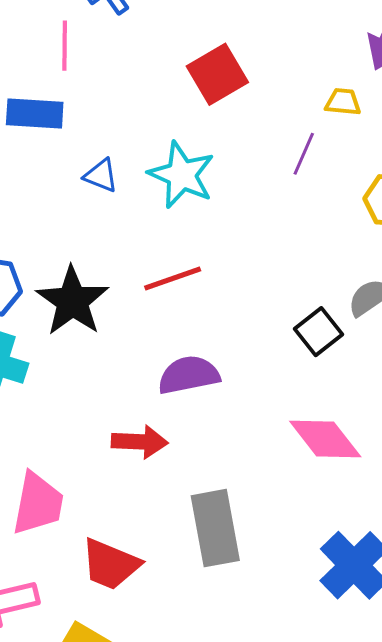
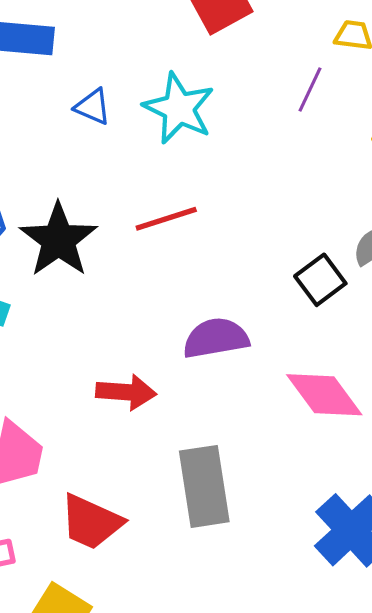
purple semicircle: (189, 375) -> (216, 338), moved

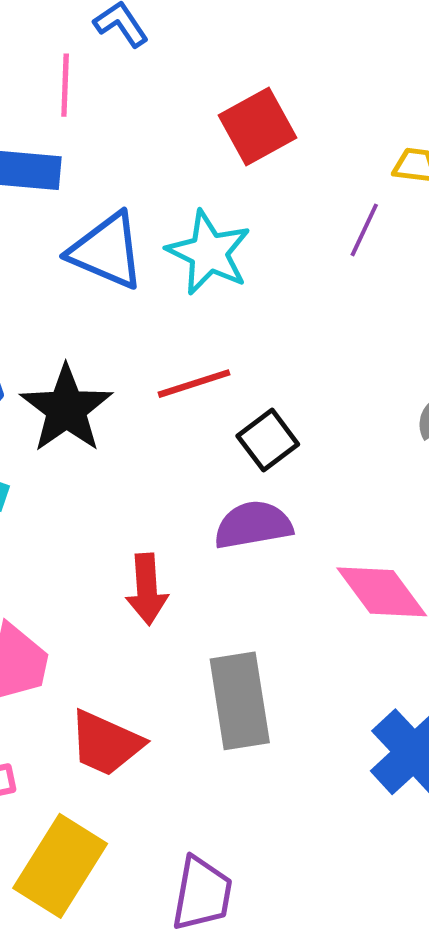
blue triangle: (93, 107) -> (107, 251), size x1.8
black square: (320, 280) -> (268, 440), moved
red arrow: (126, 392) -> (147, 589), turned 82

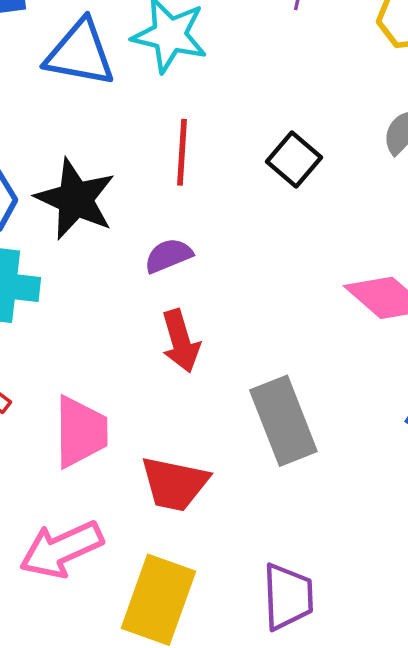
red line: (194, 384) -> (182, 152), turned -56
black square: (268, 440) -> (294, 160), moved
purple semicircle: (253, 525) -> (168, 256), moved, size x0.7

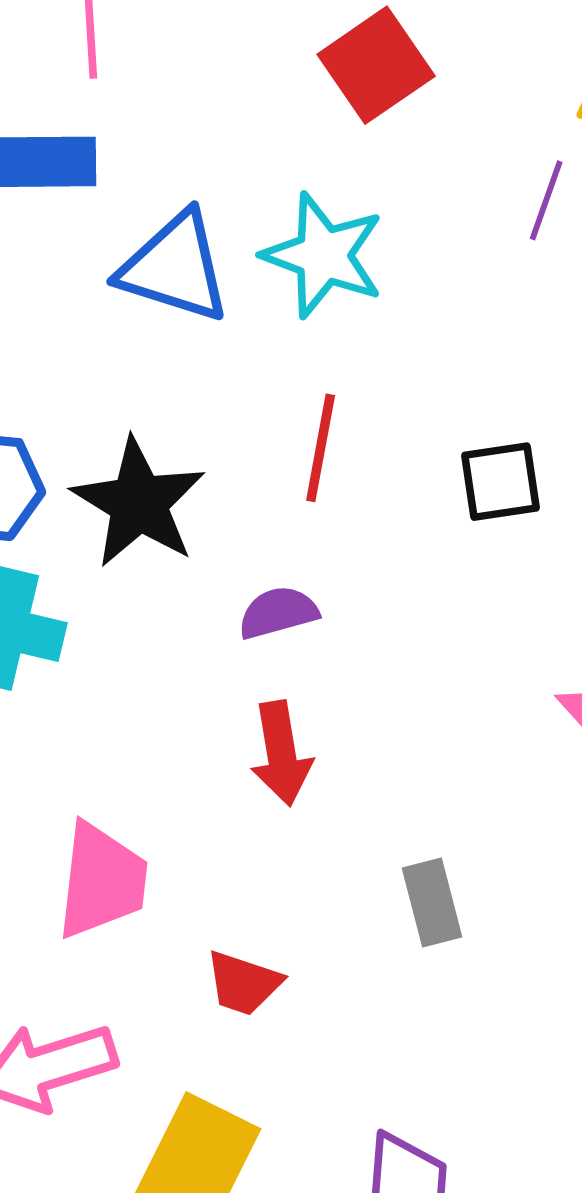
black square: (294, 160) -> (500, 482), turned 34
gray rectangle: (283, 421) -> (432, 903), size x0.6
red trapezoid: (175, 484) -> (243, 983), size x0.7

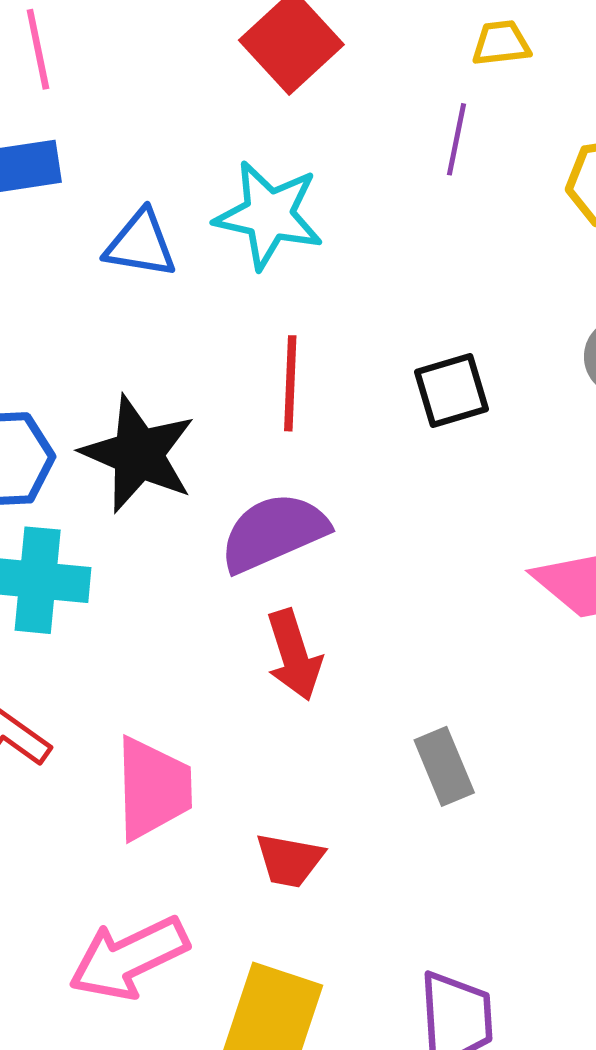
blue triangle: (175, 267) -> (141, 244), size x0.7
purple semicircle: (278, 613) -> (274, 532), size x1.6

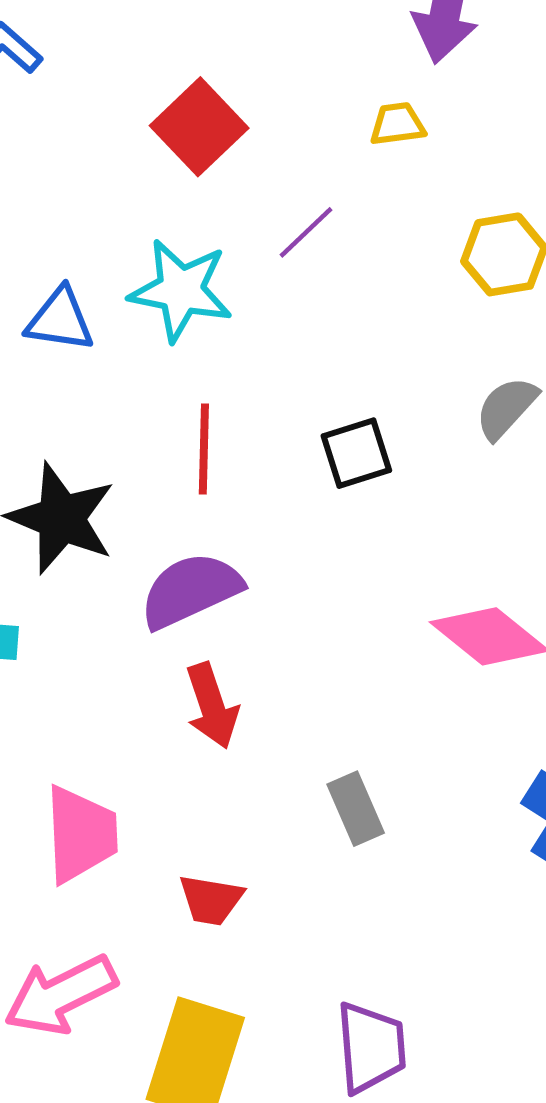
purple line: (456, 139) -> (306, 232), moved, turned 36

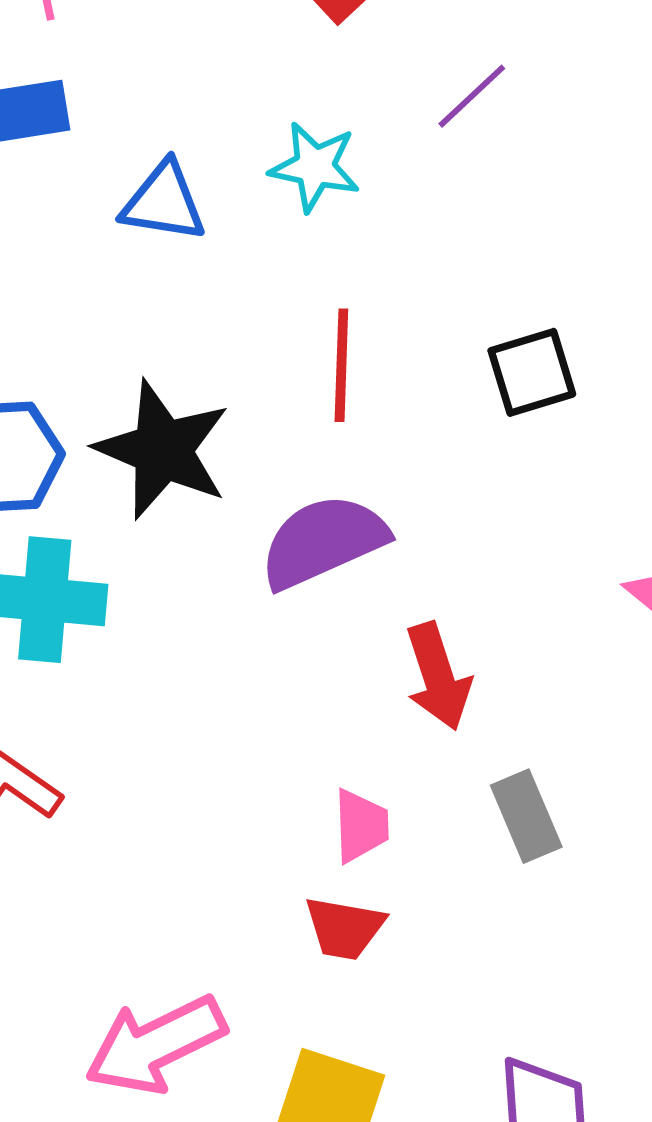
cyan star: (181, 290) -> (315, 167), size x0.7
red arrow: (212, 706) -> (438, 676), moved
pink trapezoid: (81, 834) -> (361, 826), moved, size x0.6

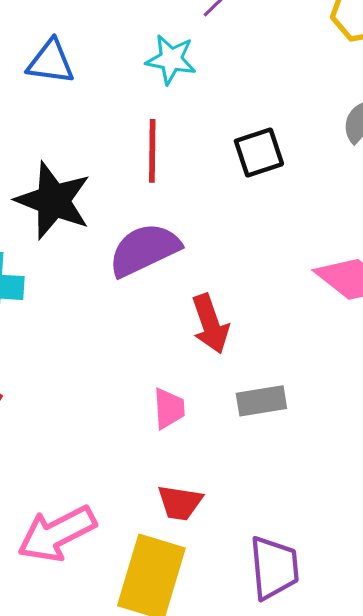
cyan star: (315, 167) -> (171, 59), moved
gray rectangle: (526, 816) -> (261, 401), turned -75
red trapezoid: (344, 928) -> (180, 503), moved

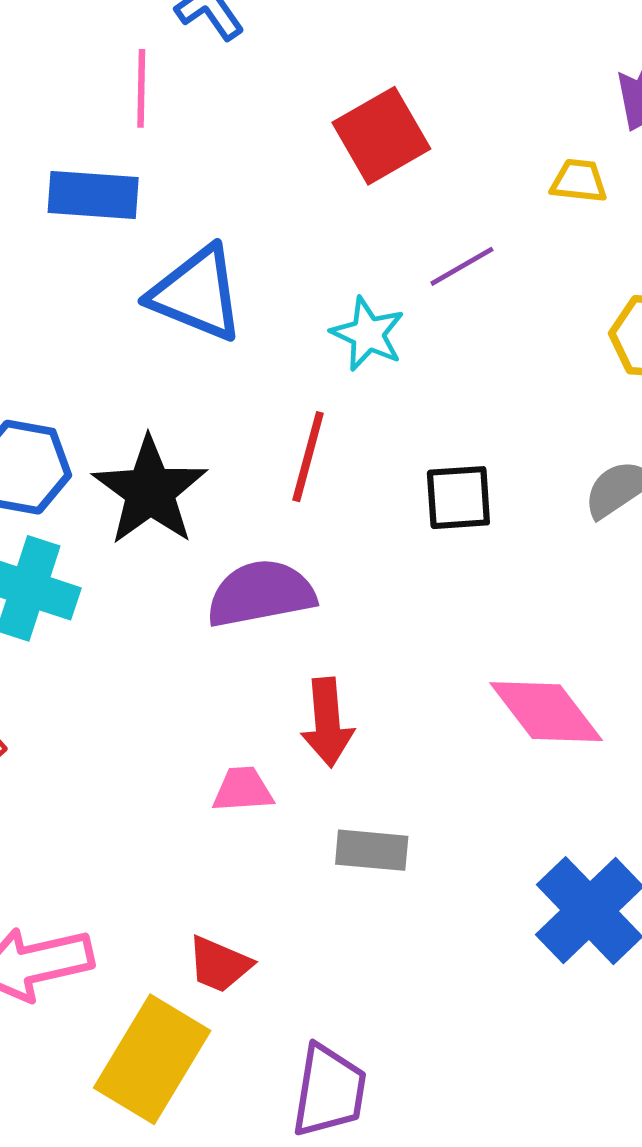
blue triangle: (51, 62) -> (197, 294), size x1.4
pink trapezoid: (169, 408) -> (243, 790), moved, turned -105

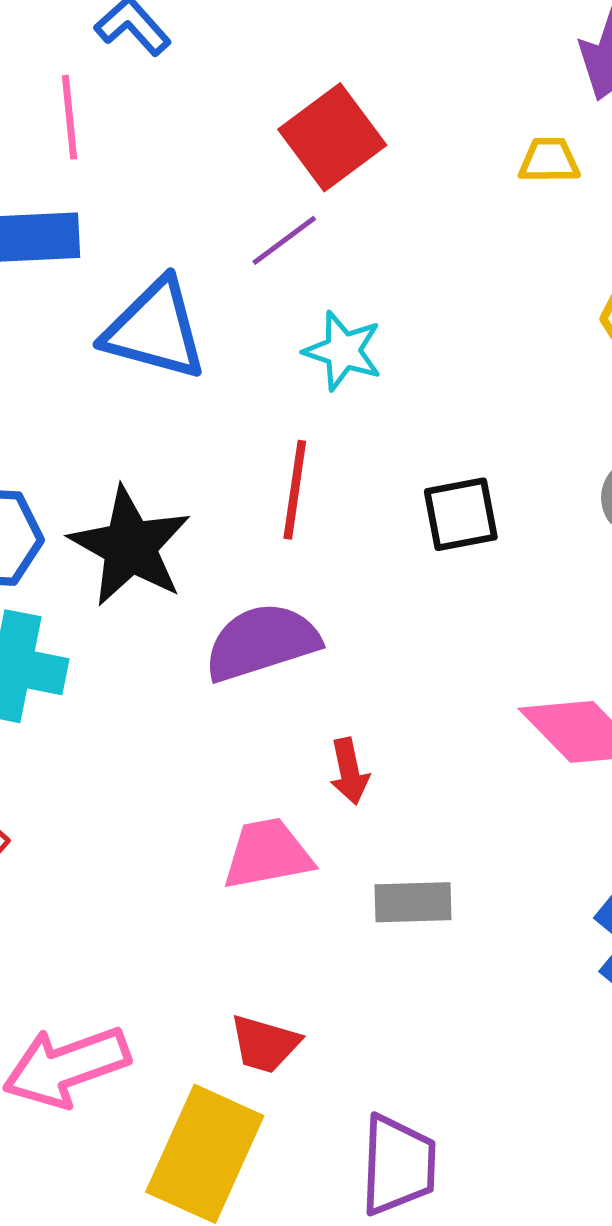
purple line: (462, 266) -> (284, 240), moved
red arrow: (327, 722) -> (349, 771), size x0.7
pink trapezoid: (243, 790) -> (267, 854), size x1.4

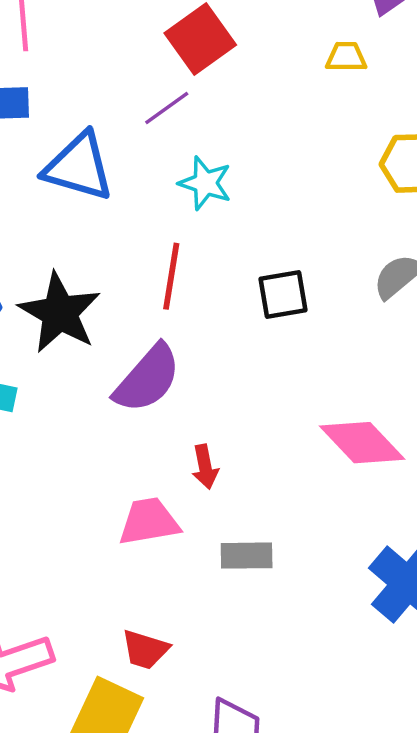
purple semicircle: (262, 642) -> (147, 379), turned 148

